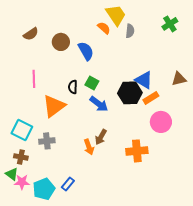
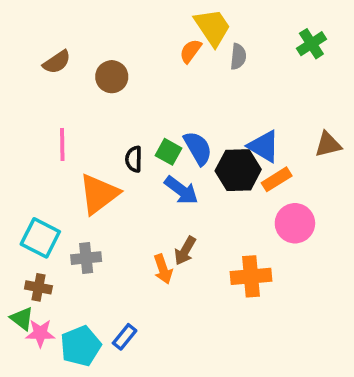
orange semicircle: (104, 28) -> (191, 51), turned -96
blue semicircle: (86, 51) -> (198, 148), moved

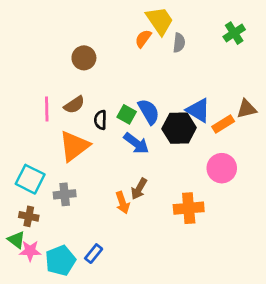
brown semicircle: (57, 62) -> (74, 105), moved
orange rectangle: (277, 179) -> (223, 124), moved

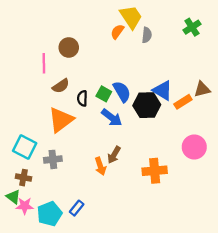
pink line: (47, 109) -> (44, 63), moved
pink circle: (222, 168) -> (194, 147), moved

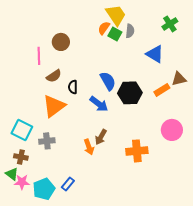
blue triangle: (163, 90) -> (155, 54), moved
green square: (104, 94) -> (115, 34), moved

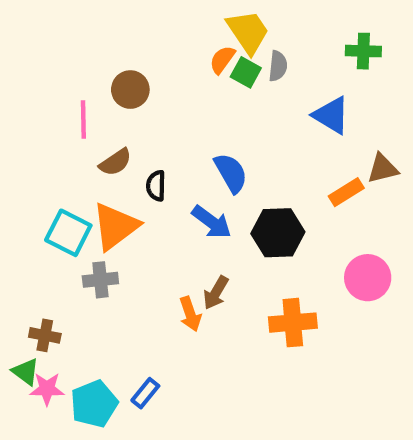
green cross: (170, 24) -> (363, 51), turned 35
black hexagon: (130, 93) -> (278, 233), moved
cyan square: (22, 130) -> (68, 233), moved
gray cross: (47, 141) -> (100, 280), moved

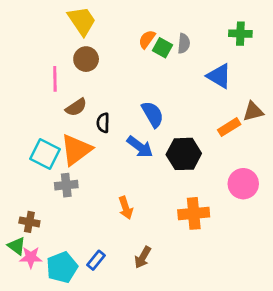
yellow trapezoid: (248, 32) -> (82, 21), moved
brown arrow: (216, 293) -> (143, 257), moved

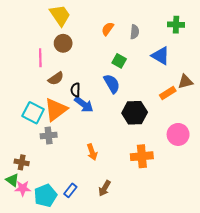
green square: (163, 48) -> (119, 61), moved
blue arrow: (140, 147) -> (84, 104), moved

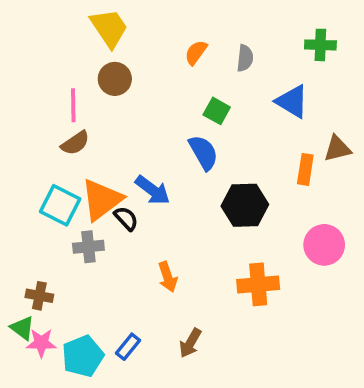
brown semicircle: (56, 78) -> (75, 143), moved
black semicircle: (76, 90) -> (126, 218), moved, turned 136
orange rectangle: (168, 93) -> (305, 169), turned -49

